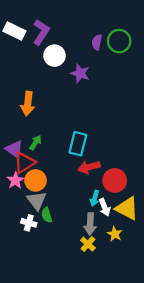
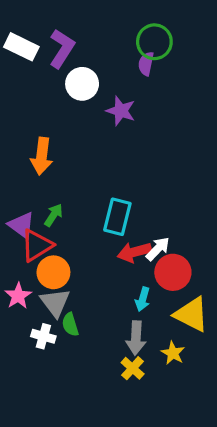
green circle: (119, 41) -> (154, 42), moved
pink star: (15, 180) -> (18, 296), moved
white arrow: (105, 207) -> (158, 249), moved, turned -114

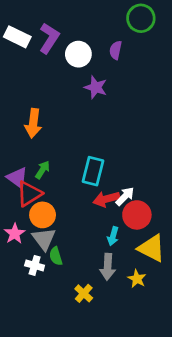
green circle: (154, 42) -> (141, 18), moved
white circle: (82, 84) -> (78, 54), moved
yellow cross: (133, 368) -> (84, 293), moved

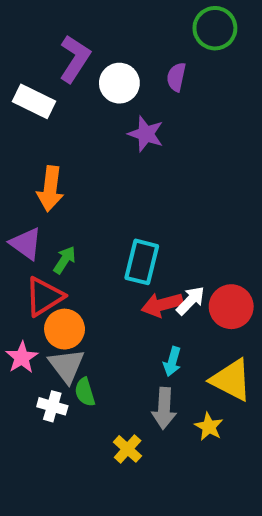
white rectangle: (17, 37) -> (34, 101), moved
purple triangle: (17, 178) -> (26, 244), moved
red circle: (137, 215) -> (231, 307), moved

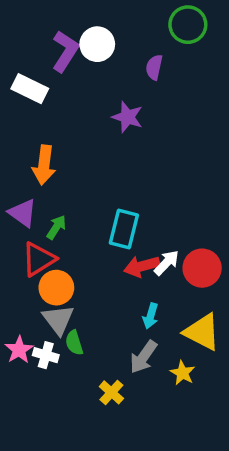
white circle: (119, 83) -> (97, 44), moved
pink star: (22, 358) -> (19, 350), moved
gray arrow: (164, 408) -> (143, 357), turned 32

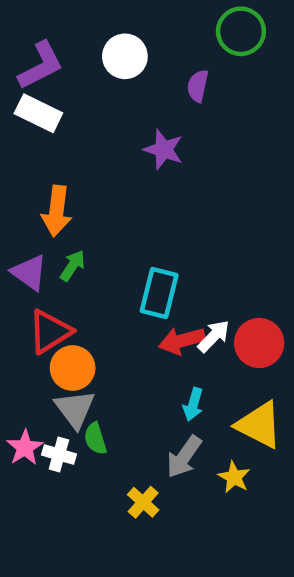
purple L-shape: (65, 51) -> (41, 65), moved, turned 30
green arrow: (56, 227) -> (73, 266), moved

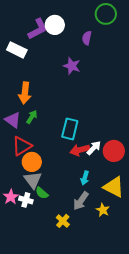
purple L-shape: (41, 65) -> (38, 29), moved
green semicircle: (95, 439) -> (42, 193), turned -32

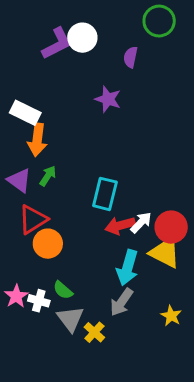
white rectangle: (17, 50) -> (25, 113), moved
cyan arrow: (85, 178) -> (128, 268), size x1.6
gray triangle: (33, 180) -> (70, 319), moved
yellow triangle: (114, 187) -> (165, 253), moved
yellow star: (103, 210) -> (171, 316), moved

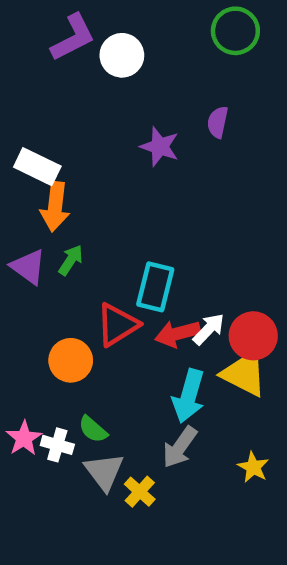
purple L-shape: (57, 44) -> (73, 37), moved
purple semicircle: (131, 57) -> (218, 122), moved
red triangle: (33, 219) -> (117, 325), moved

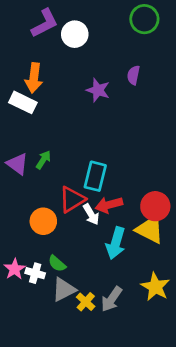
orange arrow: (55, 207) -> (34, 78), moved
white arrow: (209, 329) -> (91, 214), moved, turned 105
gray arrow: (180, 447) -> (112, 299), moved
yellow star: (253, 467) -> (155, 287), size x1.5
gray triangle: (104, 472) -> (64, 290), turned 40

